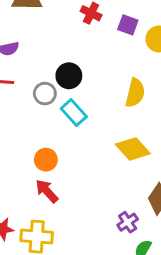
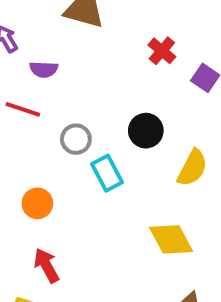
black circle: (69, 76) -> (146, 131), moved
orange circle: (46, 160) -> (37, 203), moved

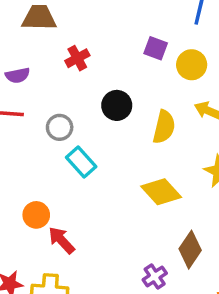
red cross: (162, 51) -> (77, 58), moved, turned 35
cyan rectangle: (107, 173) -> (81, 162), moved
orange circle: (37, 203) -> (36, 215), moved

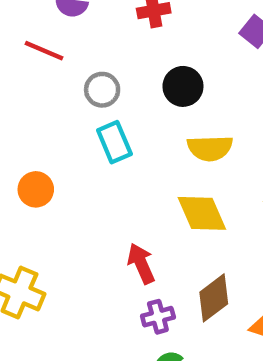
yellow semicircle: (164, 127) -> (210, 148), moved, turned 56
red arrow: (61, 240) -> (141, 263), moved

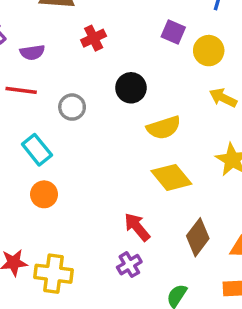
cyan rectangle: (114, 142) -> (37, 150), moved
purple cross: (158, 317) -> (129, 265), moved

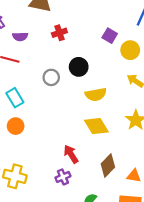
gray circle: (72, 107) -> (51, 77), moved

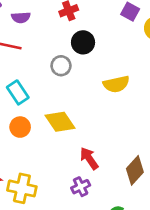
black circle: (79, 67) -> (83, 42), moved
yellow diamond: (96, 126) -> (60, 122), moved

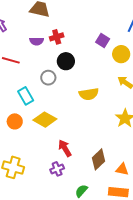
purple semicircle: (21, 18) -> (37, 41), moved
cyan rectangle: (18, 92) -> (26, 96), moved
yellow diamond: (60, 122) -> (45, 120), turned -30

